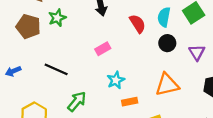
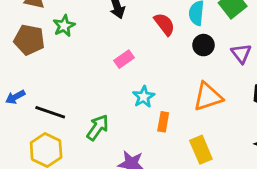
black line: (56, 69) -> (50, 112), moved
orange rectangle: (130, 102) -> (163, 122), turned -64

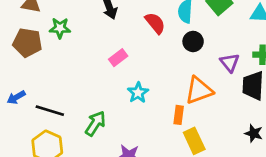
green star: (64, 26) -> (60, 28), turned 30
purple triangle: (241, 53) -> (230, 63), moved
orange rectangle: (163, 122) -> (179, 115), moved

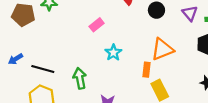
purple triangle: (230, 63) -> (190, 13), moved
green arrow: (95, 123) -> (80, 78), turned -42

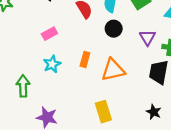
cyan star: (113, 53) -> (52, 64), moved
orange rectangle: (147, 70) -> (85, 59), moved

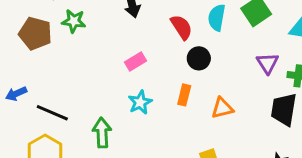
black circle: (114, 29) -> (199, 58), moved
orange triangle: (113, 70) -> (222, 108), size x0.7

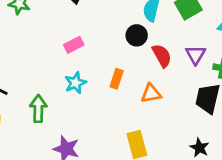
red semicircle: (181, 27) -> (162, 56), moved
black circle: (199, 58) -> (137, 35), moved

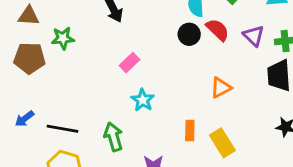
red semicircle: (162, 56) -> (218, 30), moved
orange rectangle: (117, 79) -> (190, 131), moved

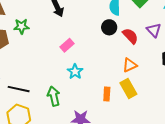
red semicircle: (218, 30) -> (130, 36), moved
yellow rectangle: (222, 143) -> (128, 88), moved

